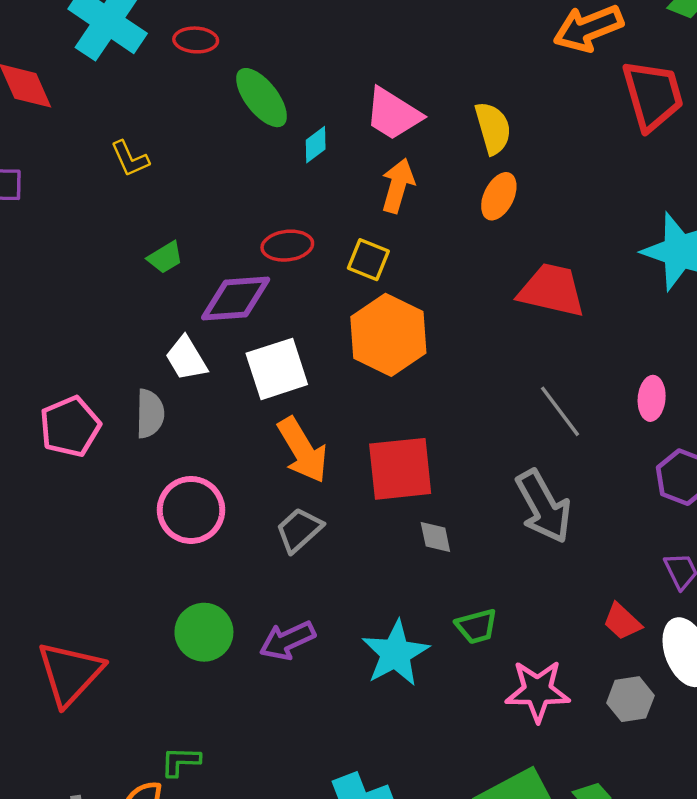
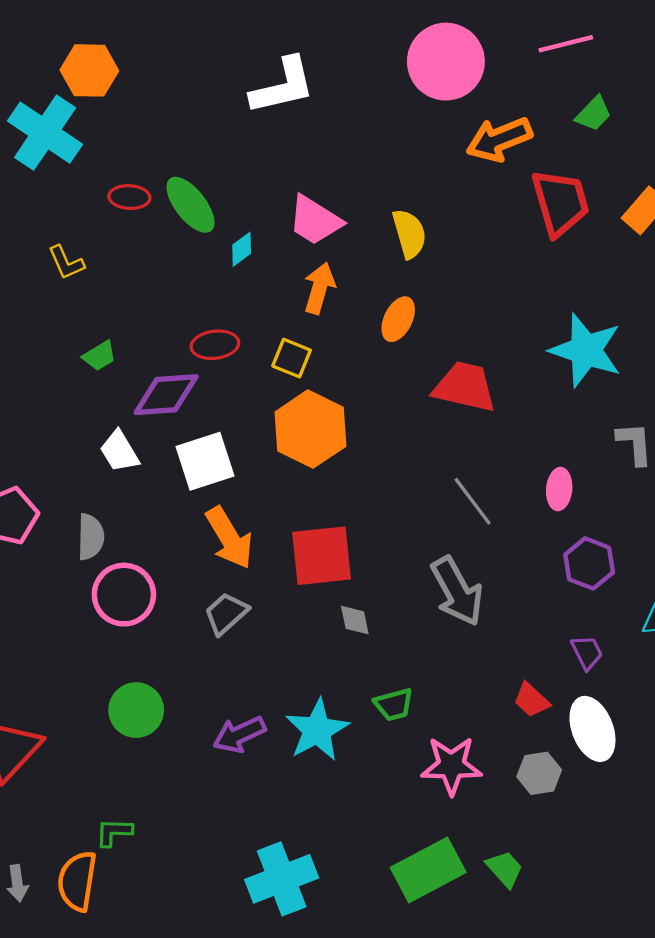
red ellipse: (196, 40) -> (129, 197), moved
orange ellipse: (499, 196) -> (398, 319), moved
gray semicircle: (150, 414) -> (91, 537), moved
purple arrow: (287, 640) -> (239, 734), moved

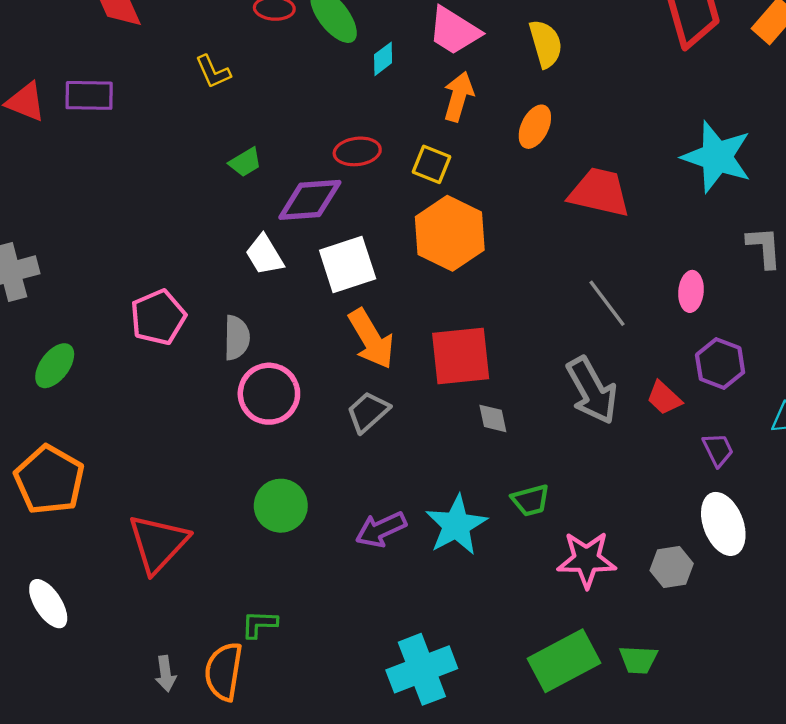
red trapezoid: (531, 700) -> (664, 398), moved
green trapezoid: (505, 869) -> (638, 660), turned 135

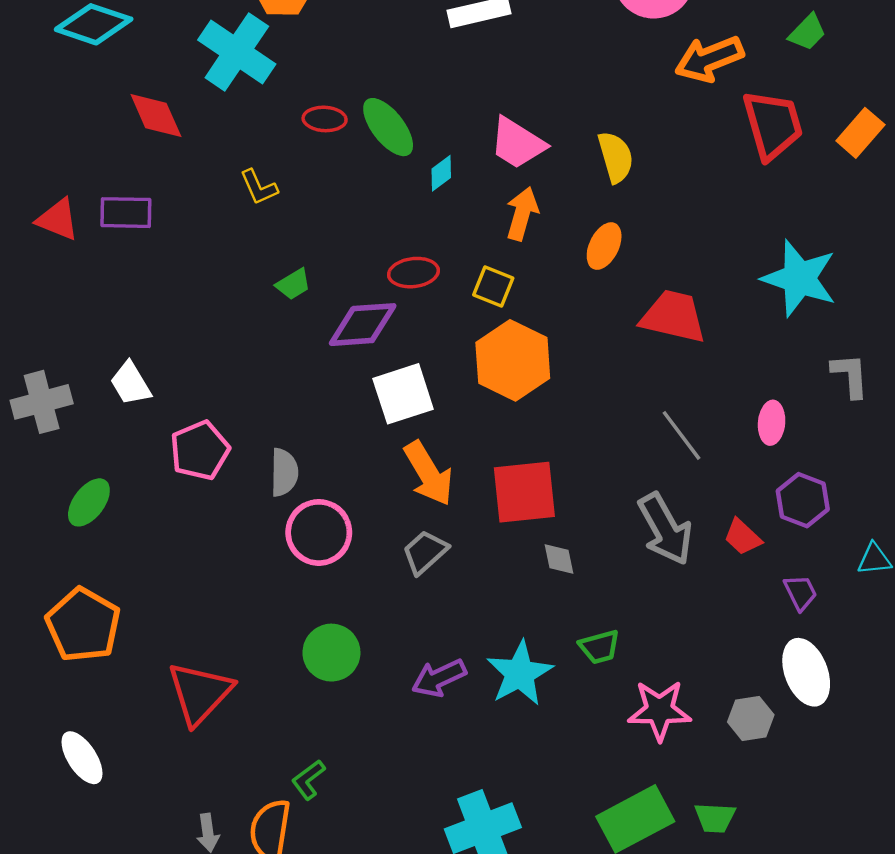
white trapezoid: (265, 255) -> (131, 383), moved
green L-shape: (259, 624) -> (308, 780), turned -39

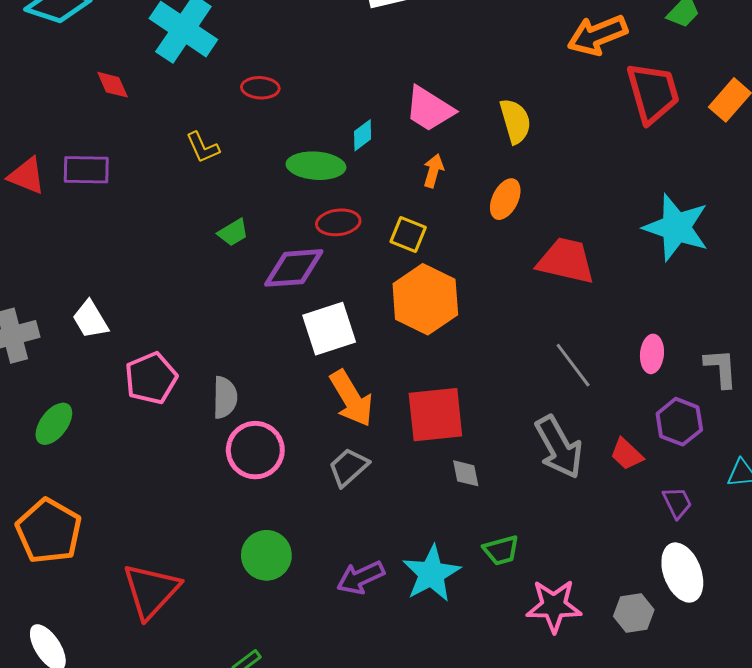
red diamond: (156, 116) -> (113, 85), size x0.7
green ellipse: (388, 127) -> (316, 166), moved, turned -48
orange arrow: (522, 214) -> (433, 171), size x0.7
gray L-shape: (850, 375) -> (721, 368), moved

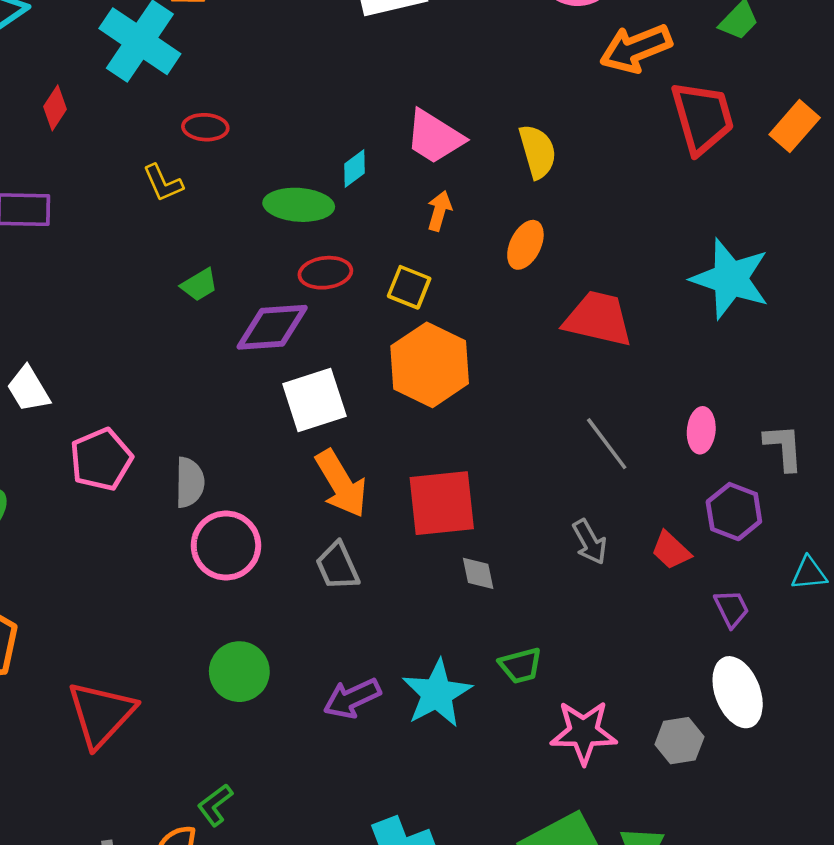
red diamond: (113, 85) -> (55, 108), turned 57
red ellipse: (260, 88) -> (205, 127), moved
gray arrow: (559, 447) -> (590, 542), size x0.6
gray trapezoid: (348, 467) -> (338, 566), turned -72

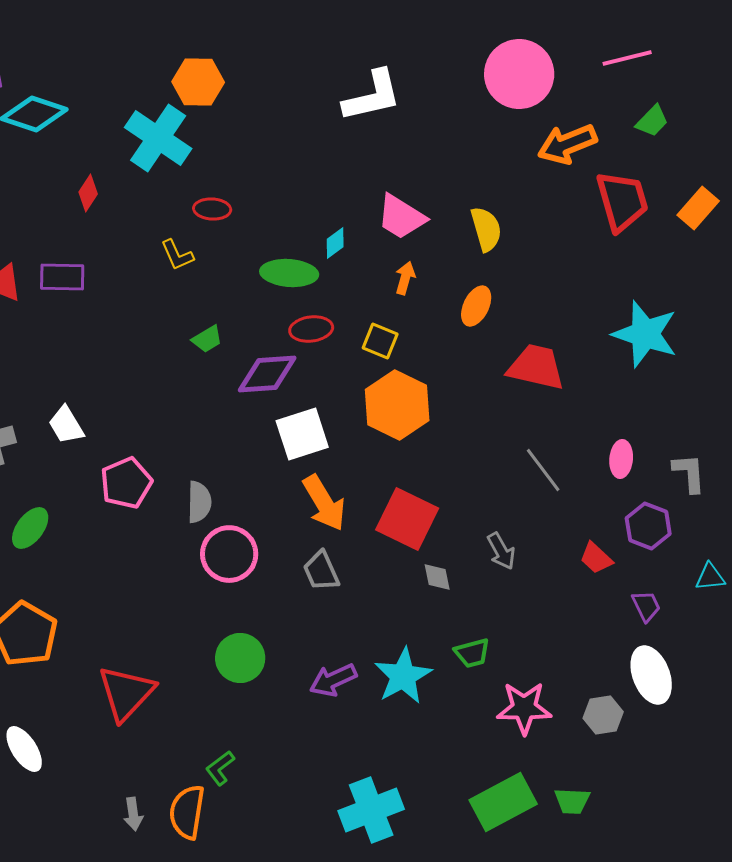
red square: (442, 503) -> (407, 519), turned 32
gray arrow: (590, 542) -> (501, 551), moved

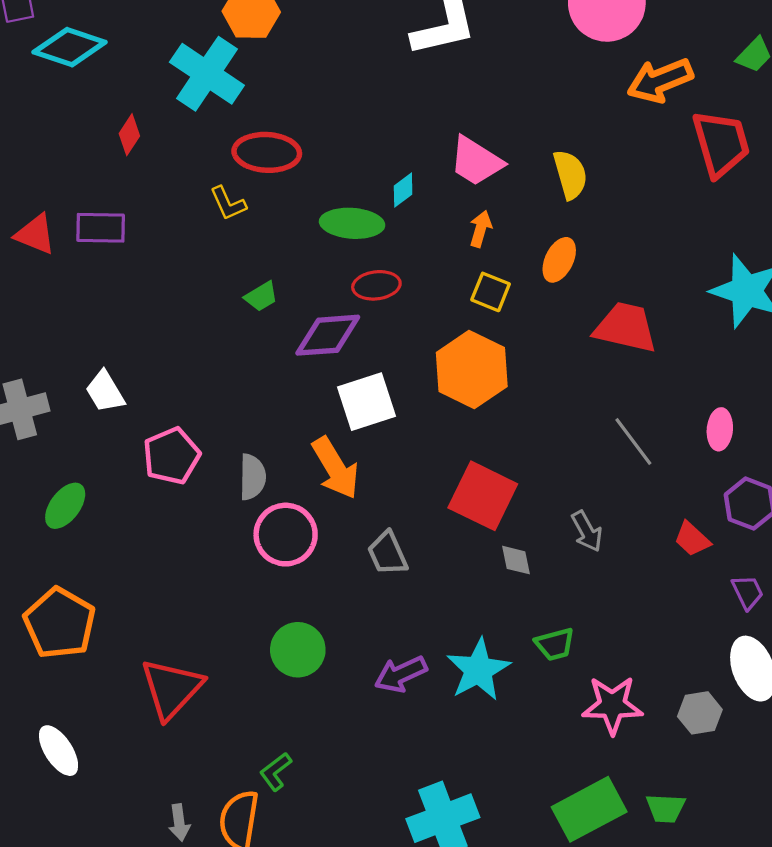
red ellipse: (212, 209) -> (267, 152), size x1.6
yellow square: (380, 341) -> (491, 292), moved
orange arrow: (324, 503) -> (335, 468), moved

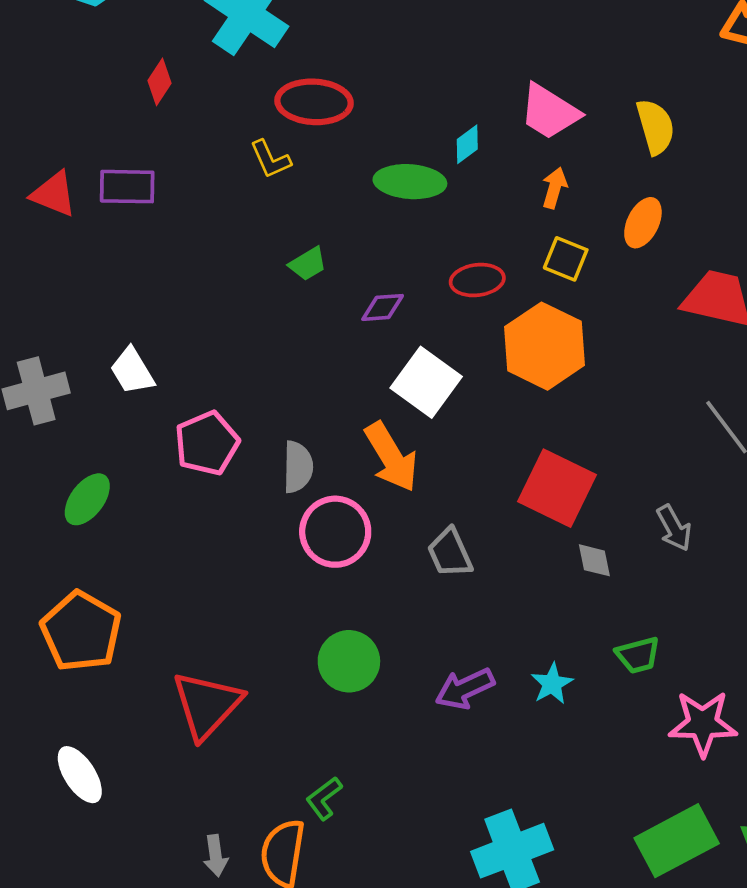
red ellipse: (376, 285) -> (477, 280), moved
purple diamond: (328, 335) -> (383, 307), size x0.6
white square: (366, 402) -> (426, 382), turned -36
cyan star: (478, 670) -> (552, 684), size x0.6

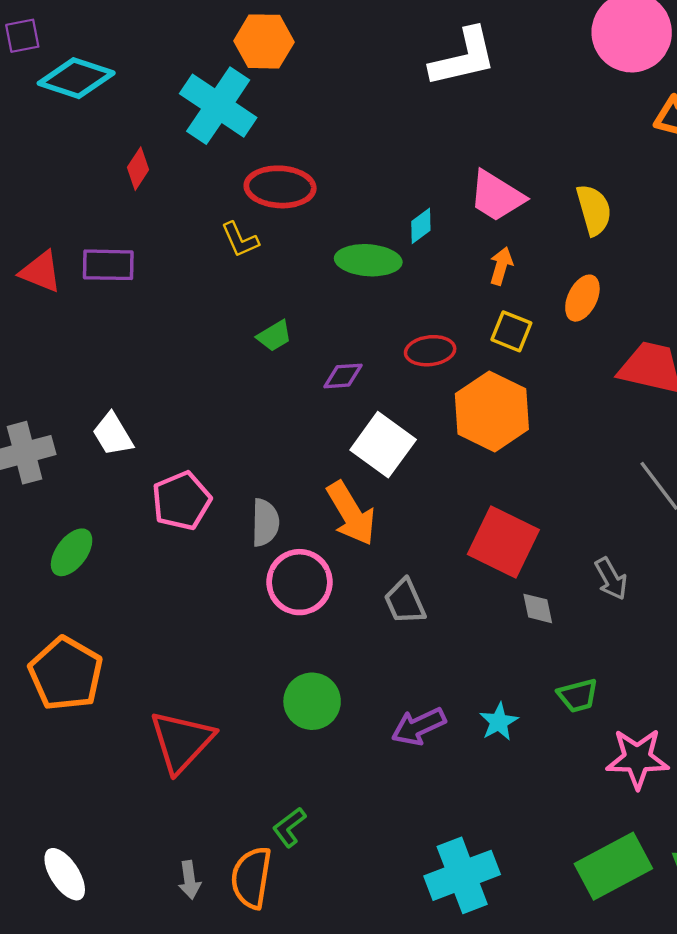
white ellipse: (80, 775) -> (65, 874), moved

